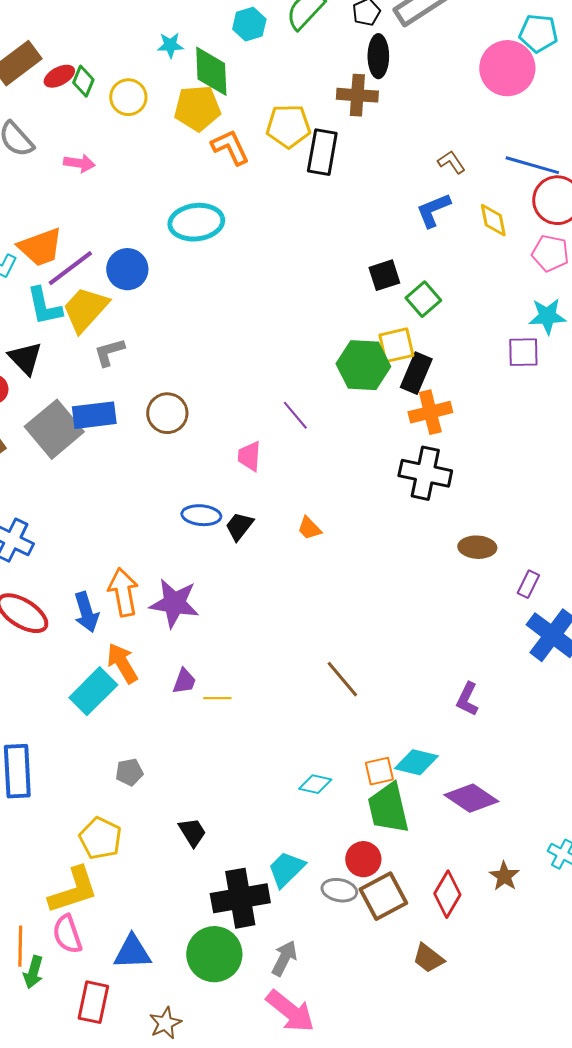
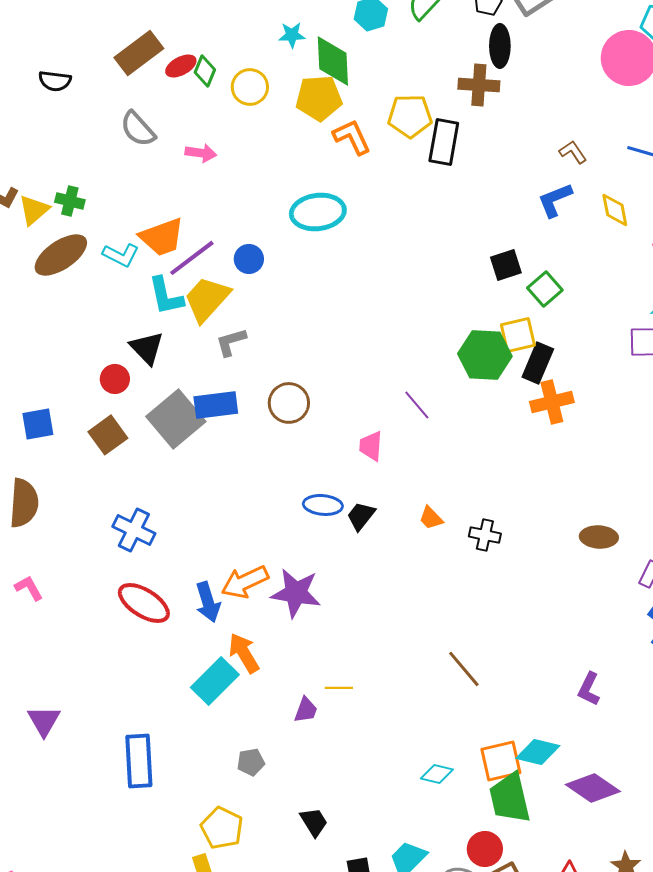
blue circle: (127, 269) -> (249, 259), size x0.7
black cross: (425, 473) -> (485, 535), moved, size x0.6
orange arrow: (123, 592) -> (245, 582), turned -105
purple trapezoid: (184, 681) -> (306, 710), moved
orange square: (379, 771) -> (501, 761), size x1.4

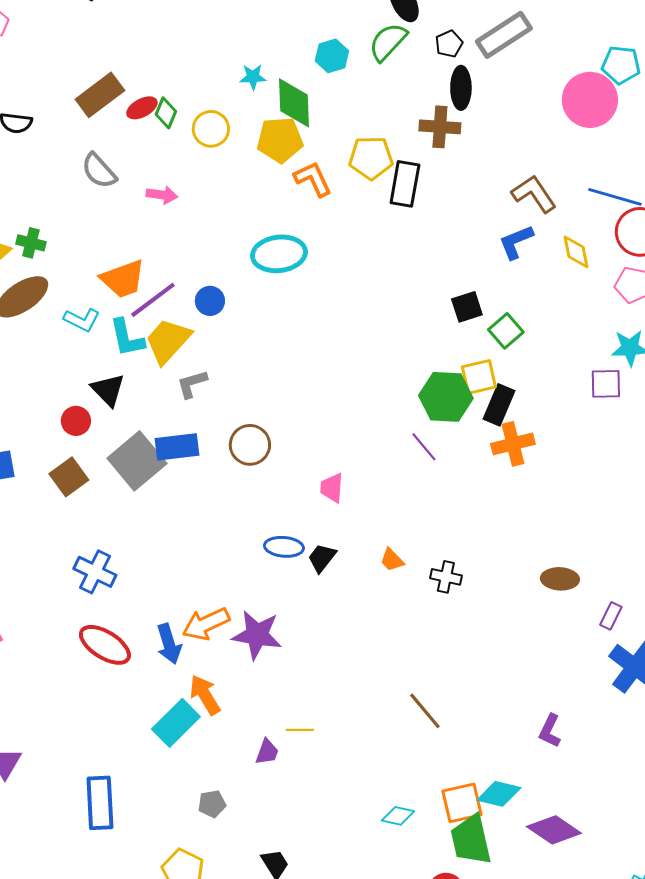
brown L-shape: (573, 152) -> (534, 194), size x1.6
cyan L-shape: (121, 255) -> (82, 320), moved
purple line: (417, 405) -> (424, 447), moved

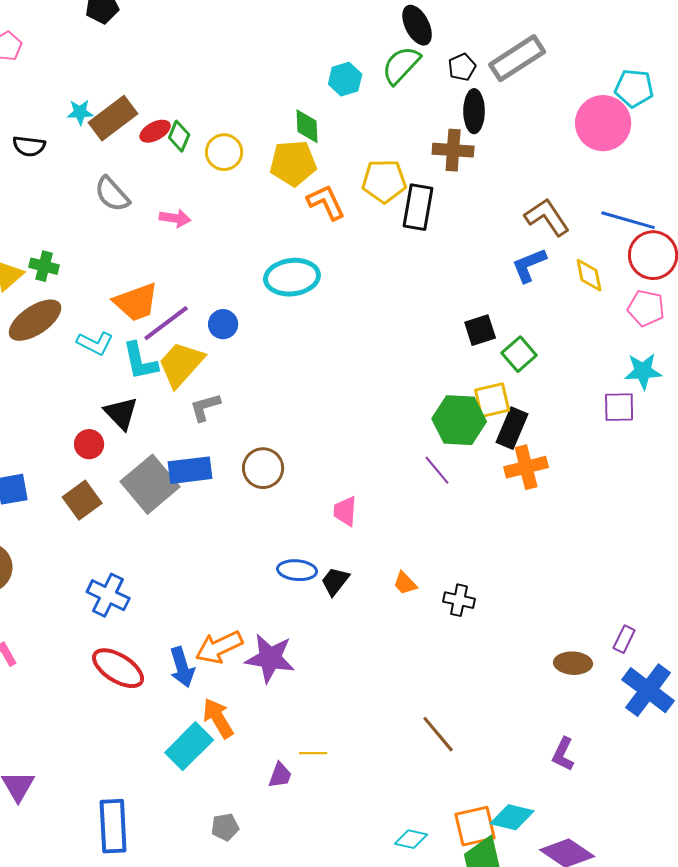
cyan star: (253, 77) -> (80, 112), moved
green diamond: (294, 103) -> (307, 126), size x0.7
brown ellipse: (560, 579) -> (573, 663), moved

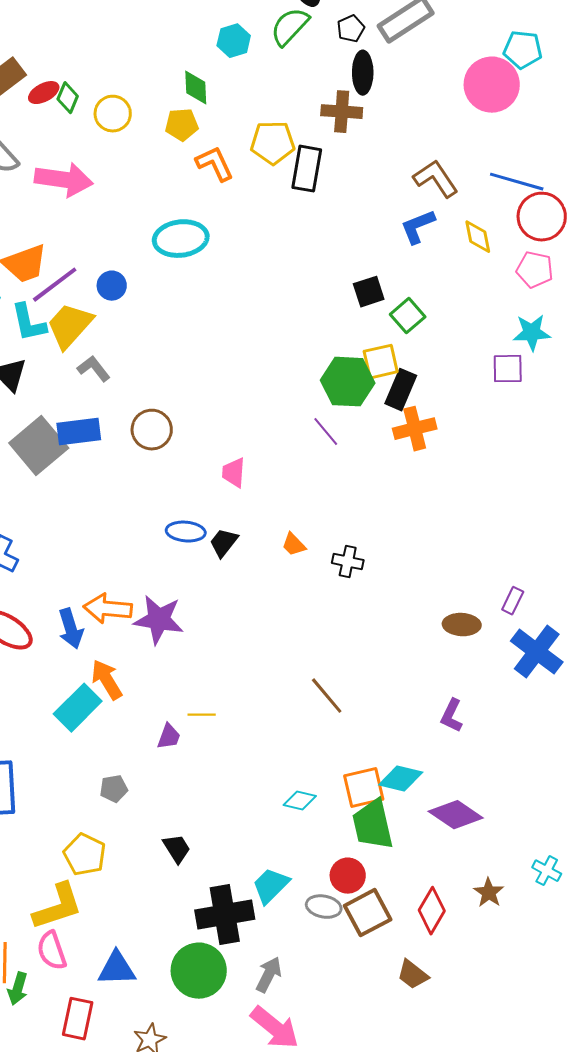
yellow pentagon: (293, 163) -> (182, 125), size x0.7
pink arrow: (175, 218) -> (64, 180), size x1.8
gray L-shape: (205, 407) -> (94, 369), turned 68
orange arrow: (219, 647) -> (108, 609), turned 30

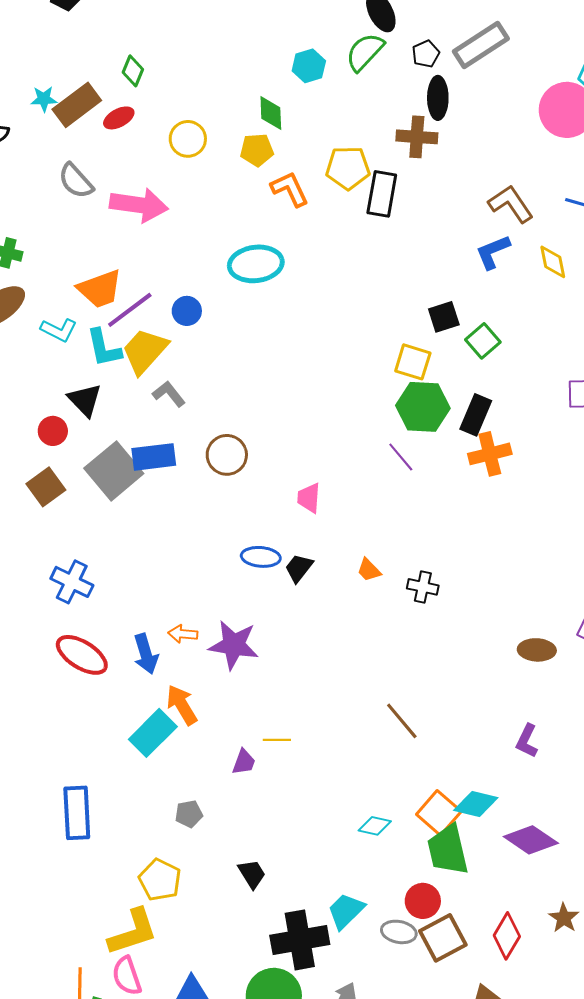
green diamond: (68, 98) -> (133, 71), moved
yellow square: (381, 362) -> (413, 362), moved, turned 30
orange arrow: (108, 609) -> (183, 634), size x0.6
orange square: (364, 788) -> (439, 813), turned -36

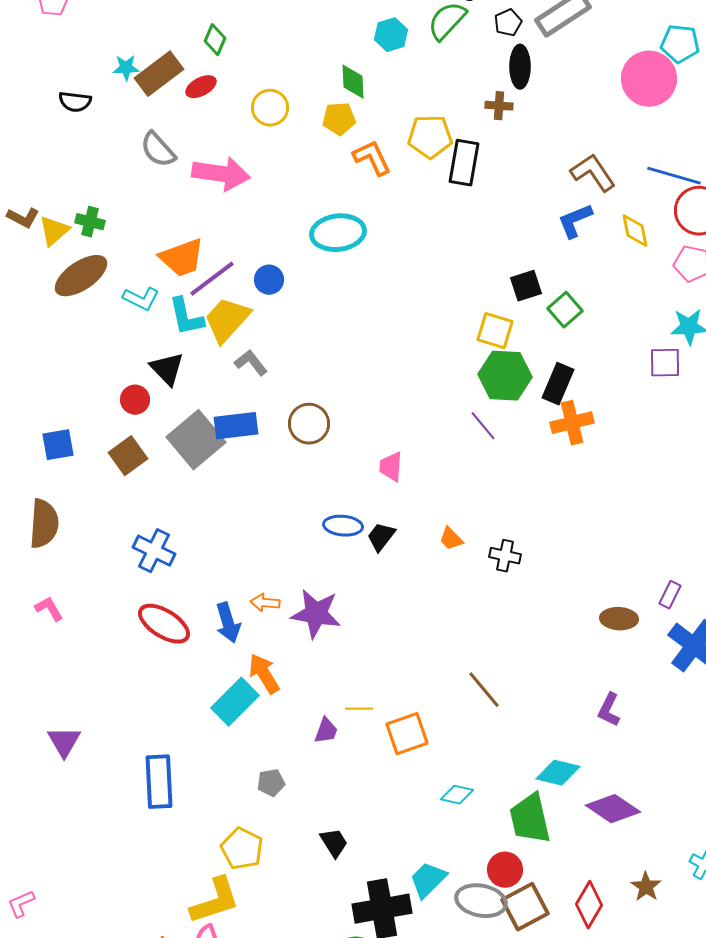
brown cross: (417, 137) -> (499, 106), size x0.7
orange square: (439, 813) -> (407, 734), moved, turned 30
gray ellipse: (399, 932) -> (481, 901), size x1.4

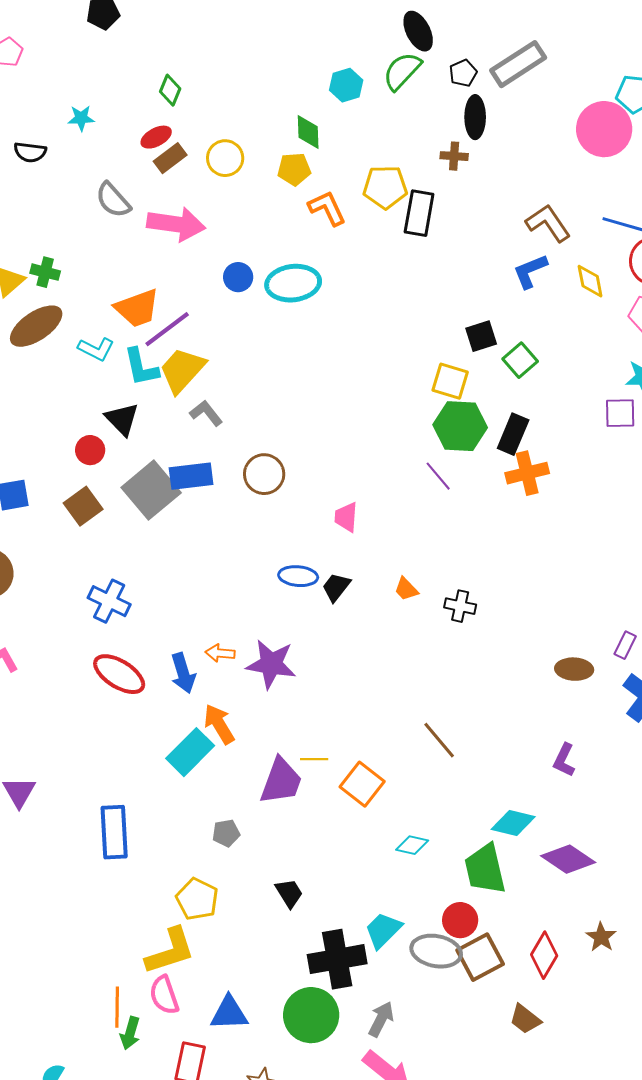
brown rectangle: (159, 74) -> (170, 158), moved, size x0.7
blue circle: (269, 280) -> (238, 277), moved
purple trapezoid: (326, 731) -> (281, 781), size x1.8
orange square: (407, 734) -> (362, 784), turned -33

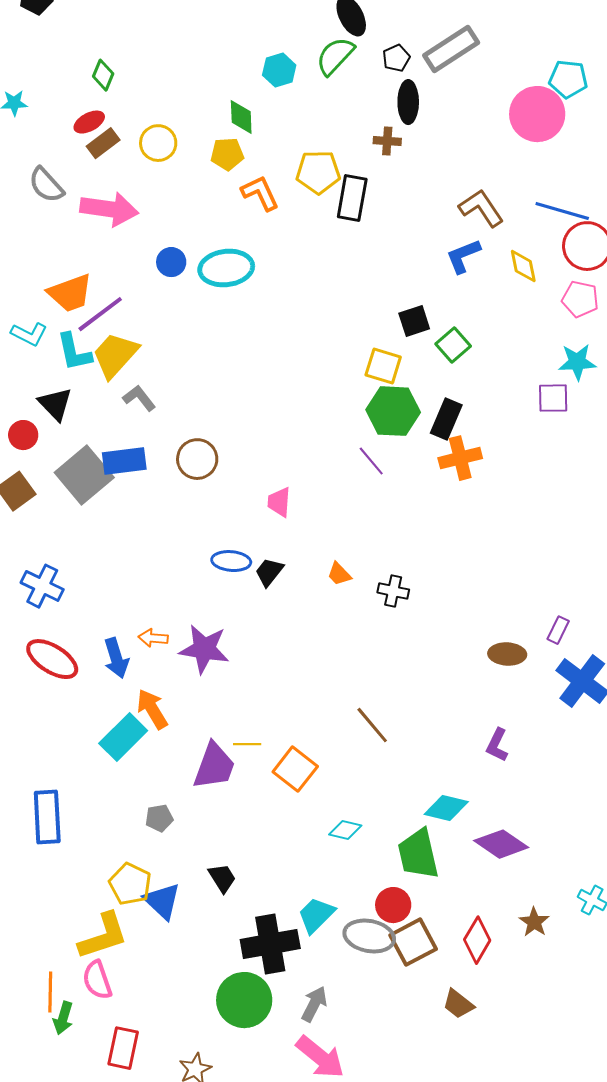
blue triangle: (229, 1013) -> (162, 901), moved, turned 45

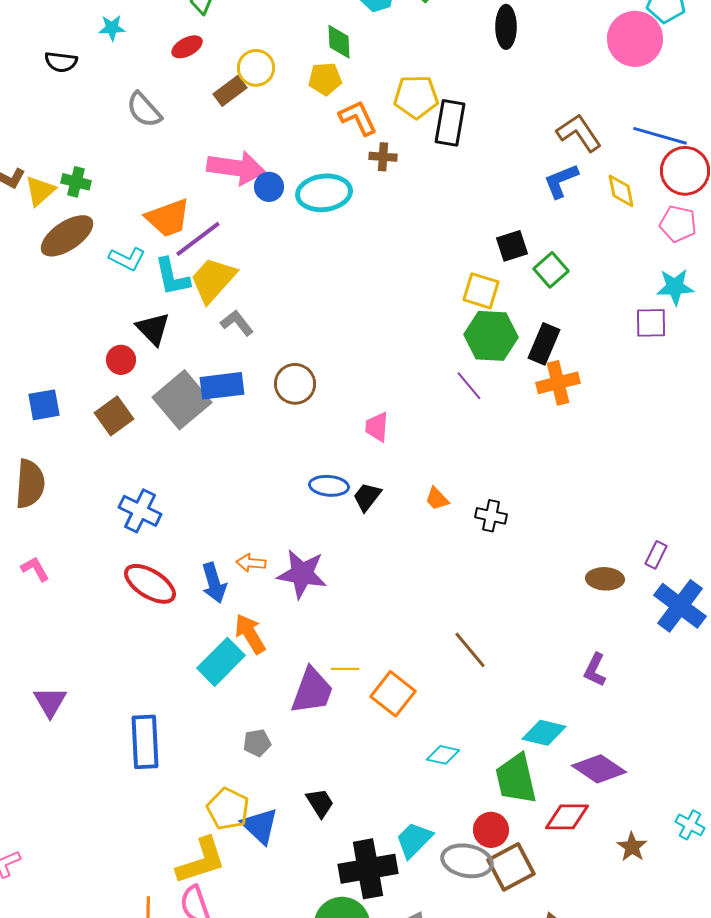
brown cross: (387, 141) -> (383, 157), moved
brown rectangle: (103, 143) -> (230, 91), moved
pink arrow: (109, 209) -> (236, 168), moved
red diamond: (477, 940) -> (567, 817), moved, turned 60

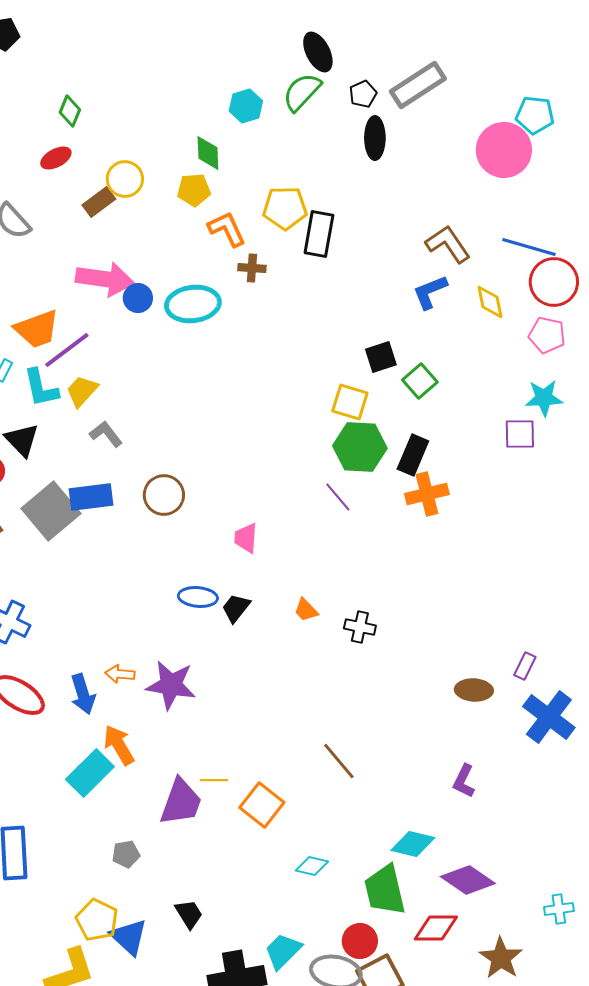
yellow trapezoid: (213, 280) -> (82, 391), size x0.7
cyan cross: (690, 825) -> (559, 909), moved, turned -36
brown star: (632, 847) -> (501, 958), size x1.4

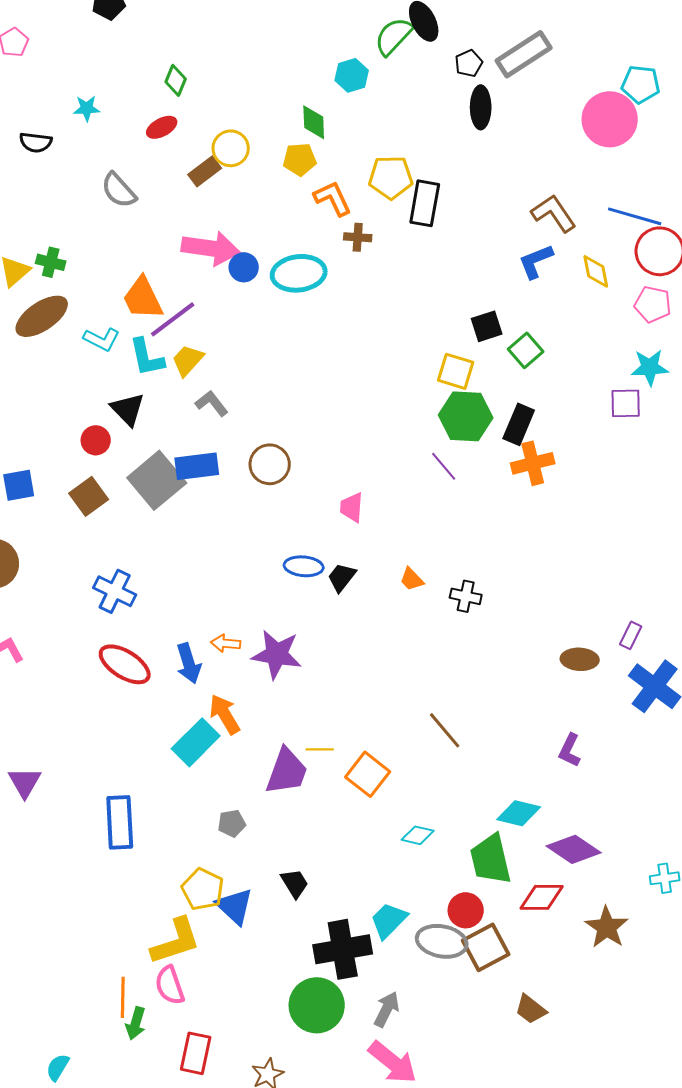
green semicircle: (302, 92) -> (394, 36), moved
orange trapezoid: (37, 329) -> (143, 298), turned 84

